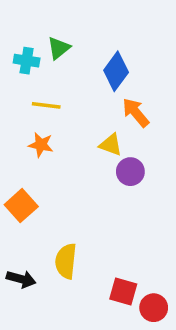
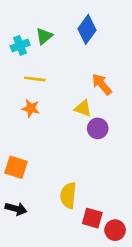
cyan cross: (27, 61) -> (20, 45), turned -30
blue diamond: (116, 71) -> (87, 29), moved
orange square: (21, 206) -> (16, 167), moved, turned -30
yellow semicircle: (66, 261) -> (68, 195), moved

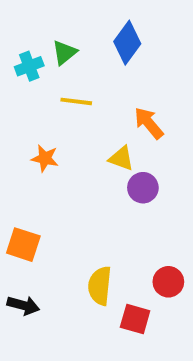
yellow line: (35, 79) -> (76, 101), moved
red circle: (115, 230) -> (168, 282), moved

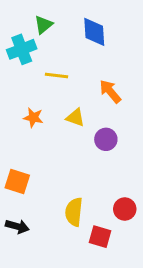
blue diamond: (127, 43) -> (94, 32), turned -40
green triangle: (64, 52) -> (43, 25), moved
cyan cross: (29, 66) -> (22, 49), size x1.4
yellow triangle: (121, 158) -> (75, 118), moved

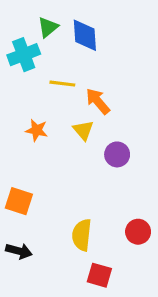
blue diamond: (94, 32) -> (85, 35), moved
orange arrow: (110, 91) -> (98, 101), moved
yellow triangle: (75, 118) -> (83, 130), turned 30
red square: (100, 237) -> (99, 275), moved

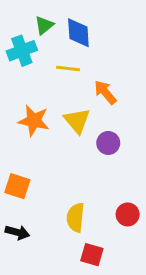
yellow line: (62, 84) -> (68, 69), moved
orange arrow: (98, 101) -> (105, 92), moved
orange star: (37, 130) -> (34, 121), size x1.5
yellow triangle: (83, 130) -> (77, 121), size x1.4

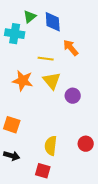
cyan cross: (22, 51) -> (15, 34), turned 30
yellow line: (68, 69) -> (46, 59), moved
orange arrow: (105, 92) -> (71, 48), moved
red square: (92, 255) -> (43, 171), moved

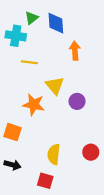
orange arrow: (71, 48) -> (75, 51), turned 36
yellow line: (46, 59) -> (29, 62), moved
orange star: (23, 81) -> (34, 105), moved

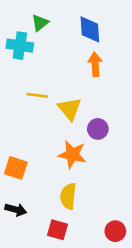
blue diamond: (56, 23) -> (90, 29), moved
yellow line: (29, 62) -> (37, 95), moved
orange star: (34, 105) -> (72, 154), moved
red circle: (91, 152) -> (115, 231), moved

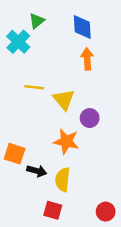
cyan cross: (20, 46) -> (18, 42), turned 35
black arrow: (16, 210) -> (37, 171), moved

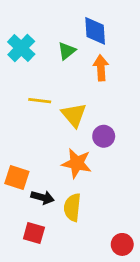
green triangle: (37, 21) -> (67, 51), moved
red square: (53, 210) -> (34, 233), moved

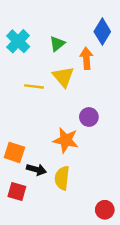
blue diamond: (95, 31) -> (102, 32), moved, turned 35
yellow triangle: (74, 115) -> (63, 77), moved
red square: (34, 233) -> (17, 191), moved

